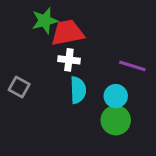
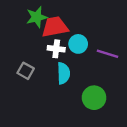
gray square: (19, 87) -> (26, 71), moved
cyan circle: (116, 96) -> (78, 44), moved

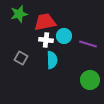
green star: (37, 17) -> (19, 14), moved
green circle: (94, 98) -> (90, 80), moved

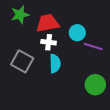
cyan circle: (64, 36) -> (77, 33), moved
gray square: (21, 58) -> (22, 61), size x1.5

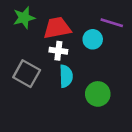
purple line: (93, 46) -> (112, 23), moved
green circle: (95, 85) -> (98, 94), moved

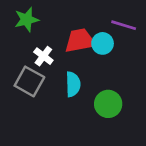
red trapezoid: (57, 28) -> (80, 41), moved
white cross: (58, 51) -> (43, 56), moved, turned 30

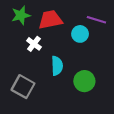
red trapezoid: (80, 41) -> (50, 20), moved
gray square: (29, 81) -> (23, 87), moved

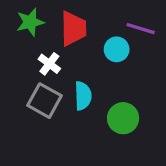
red trapezoid: (50, 20) -> (73, 29), turned 100
gray square: (23, 87) -> (45, 101), moved

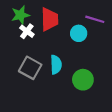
white cross: (49, 64) -> (27, 31), moved

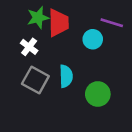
green star: (20, 15) -> (38, 18), moved
white cross: (27, 31) -> (29, 47), moved

